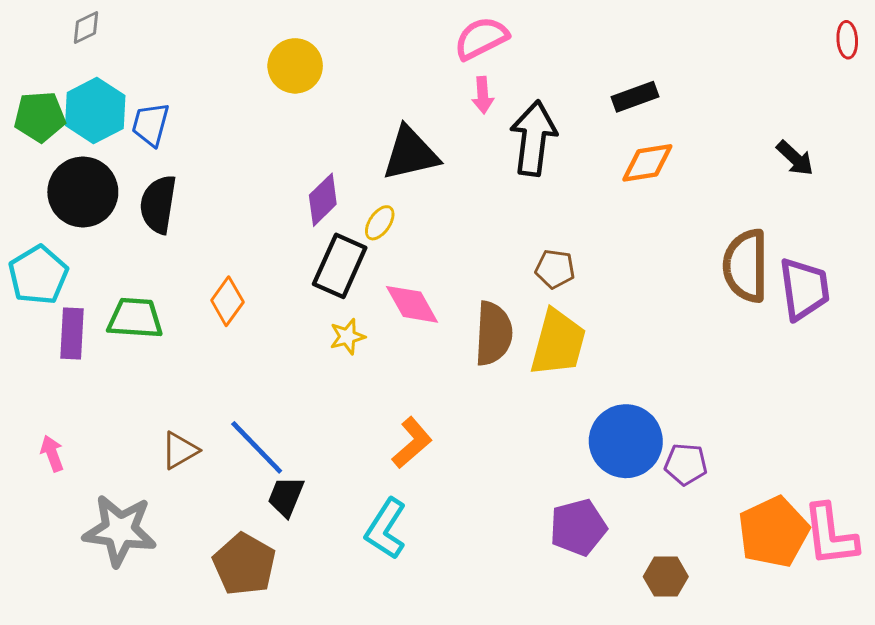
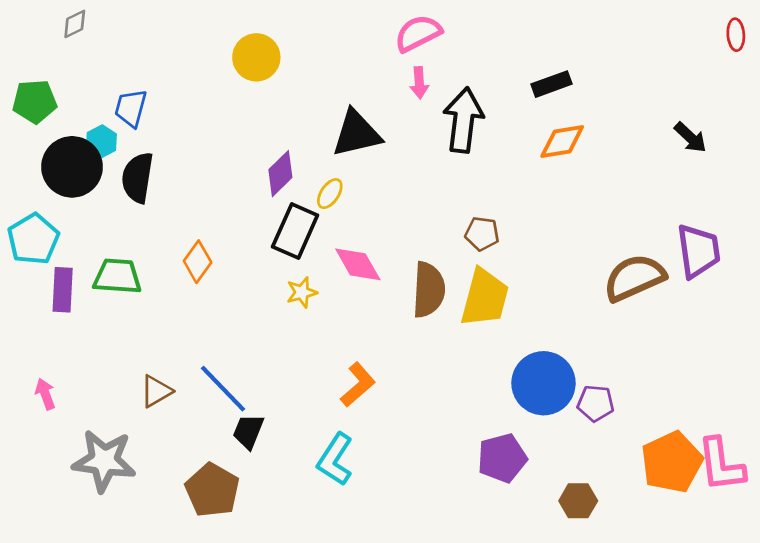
cyan hexagon: (95, 110) -> (101, 141), moved, size x0.6
brown semicircle: (746, 266) -> (634, 278), moved, turned 66

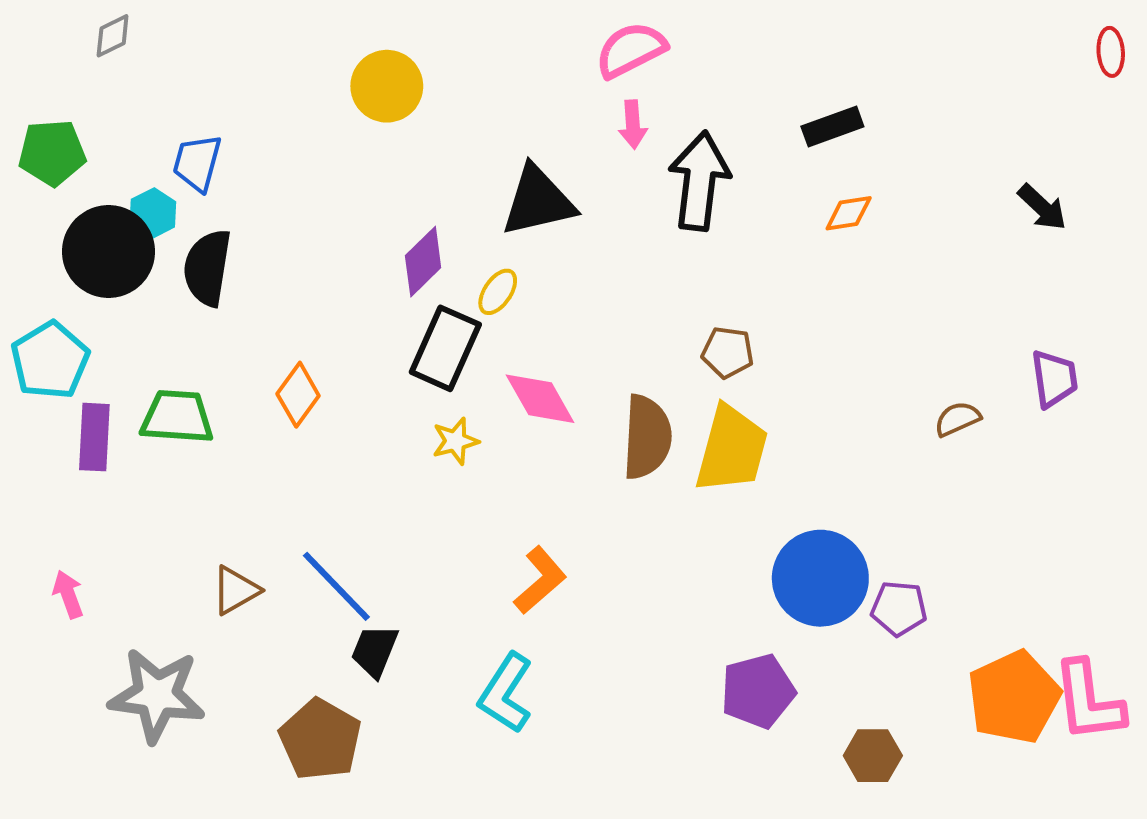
orange diamond: (562, 141) -> (849, 213), size x0.7
purple trapezoid: (698, 251) -> (1054, 379), size x0.7
brown semicircle: (634, 278) -> (957, 419), size x0.5

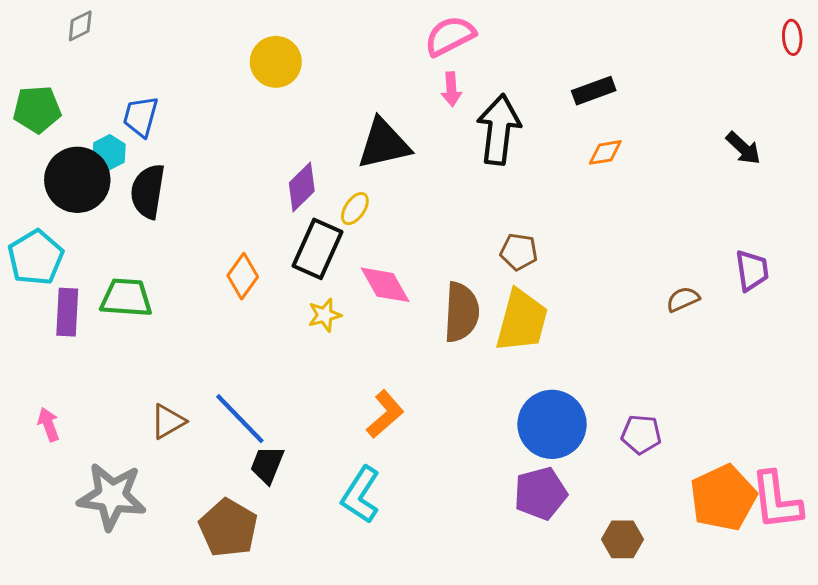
orange diamond: (298, 395) -> (243, 276), moved
blue circle: (820, 578) -> (552, 424), moved

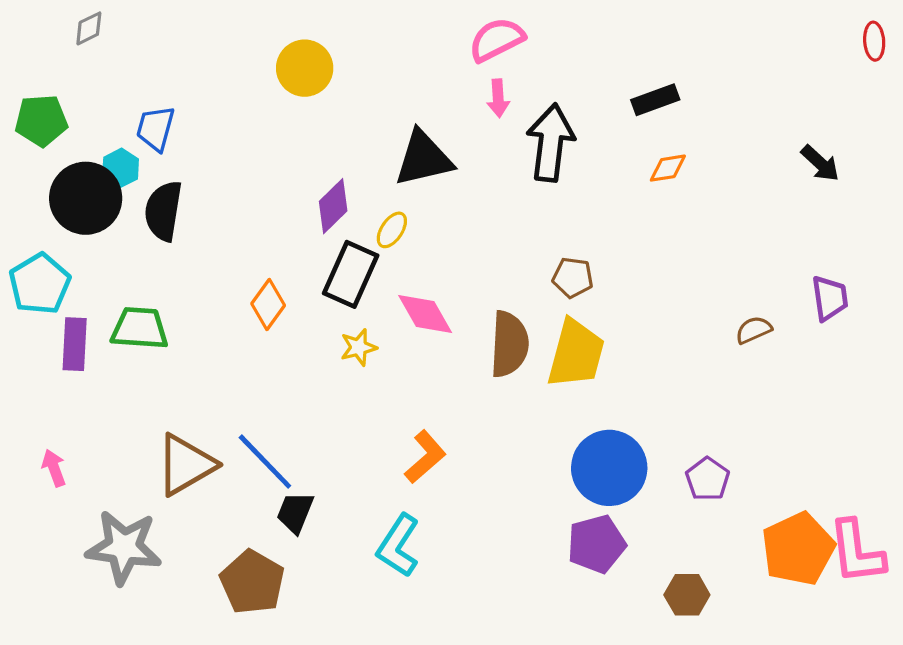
brown triangle: (168, 421) -> (186, 465), size x1.6
purple pentagon: (641, 434) -> (708, 479), turned 30

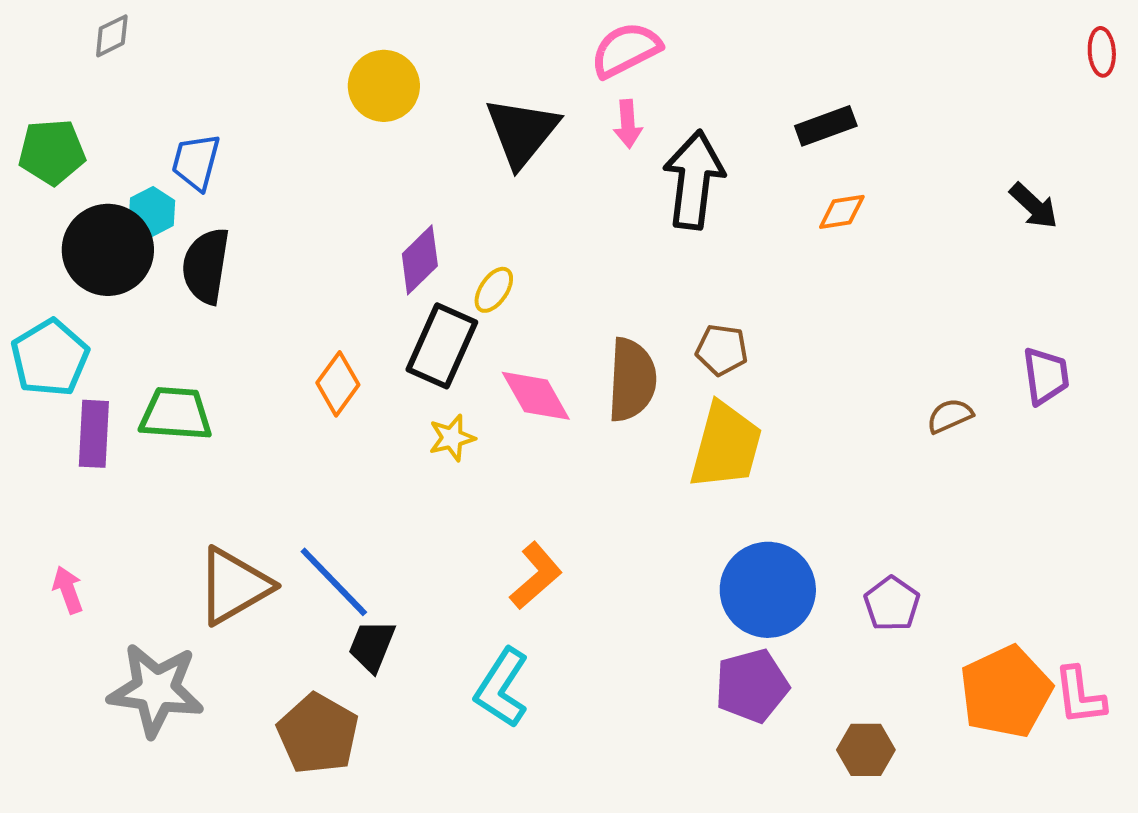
black triangle: (424, 159) -> (522, 132), moved, turned -38
brown semicircle: (509, 344) -> (632, 380), moved
pink L-shape: (857, 552) -> (1080, 696), size x0.7

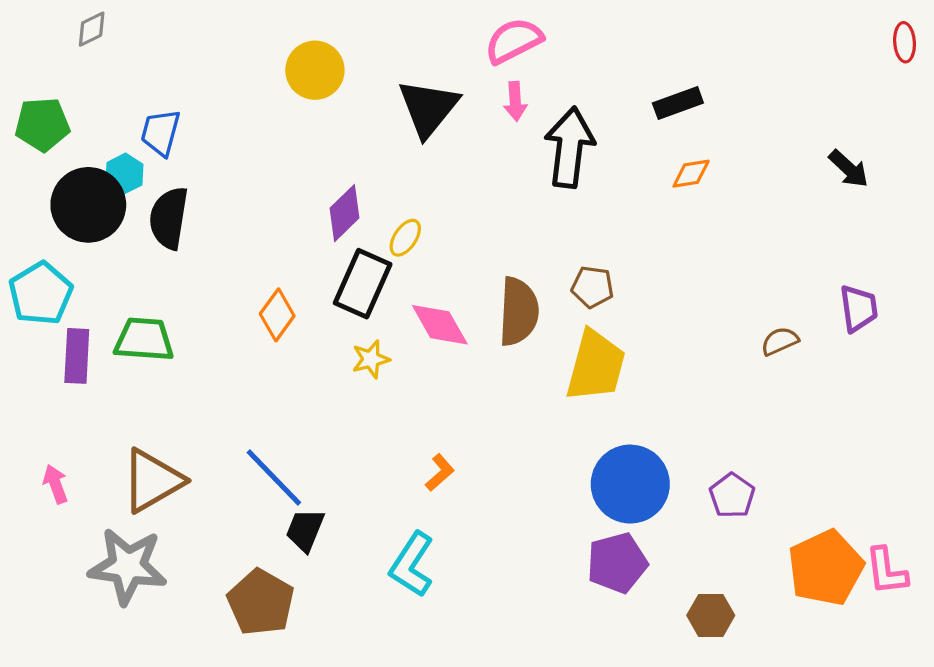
orange L-shape: (536, 576) -> (440, 473), size x0.7
brown triangle: (234, 586) -> (152, 481), moved

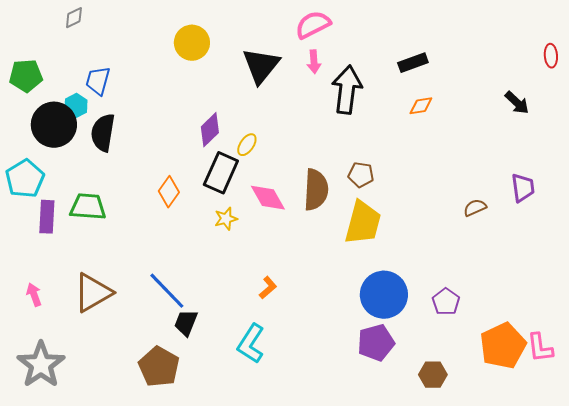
gray diamond: (92, 29) -> (74, 18), moved
red ellipse: (905, 42) -> (551, 56), moved
gray star: (128, 566) -> (41, 365), moved, turned 30

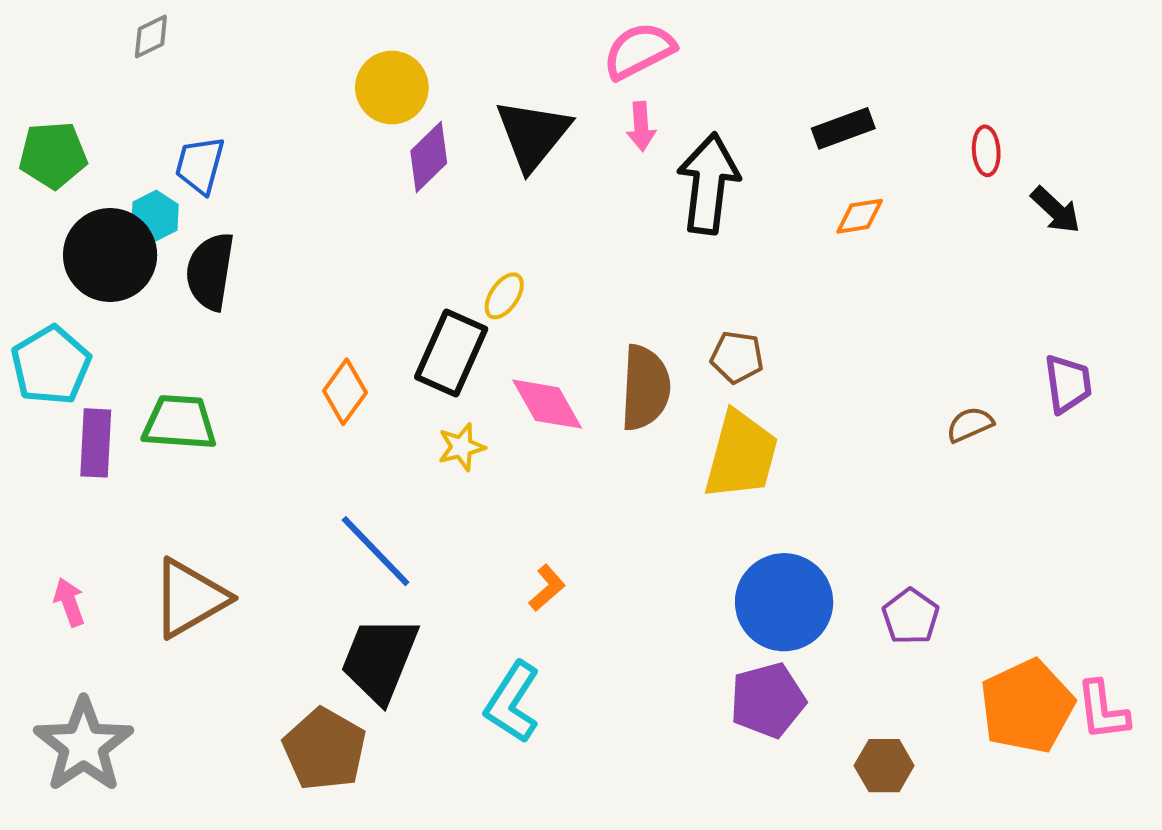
red ellipse: (551, 56) -> (986, 151), moved
purple diamond: (210, 130) -> (429, 157), moved
blue line: (167, 291) -> (376, 551), moved
black trapezoid: (186, 323) -> (380, 659), size x1.6

